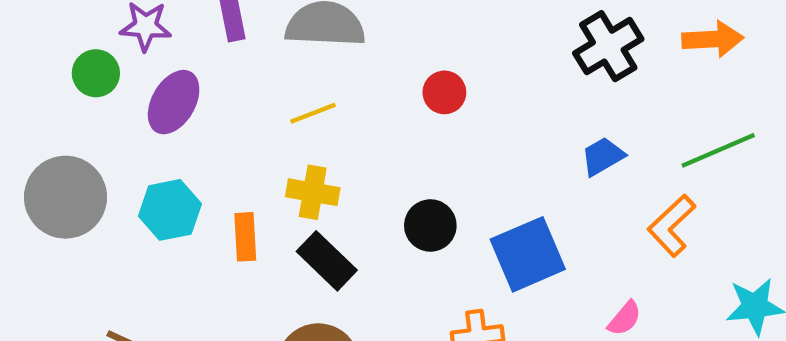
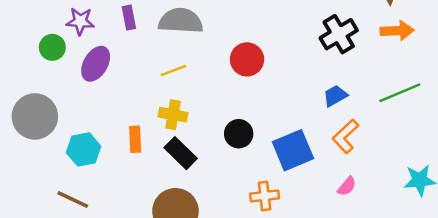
red circle: (444, 92) -> (247, 59), size x1.4
cyan hexagon: (170, 210) -> (84, 149), moved
orange L-shape: (672, 226) -> (345, 136), moved

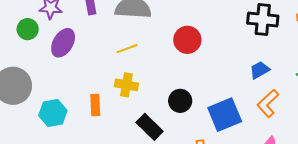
black cross: (339, 34) -> (263, 20), turned 36
black rectangle: (181, 153) -> (150, 127), moved

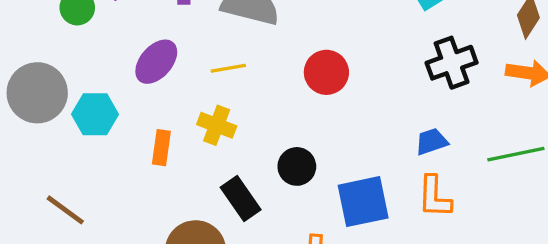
black cross: (263, 20) -> (452, 63), turned -36
purple ellipse: (63, 43) -> (156, 62), moved
orange L-shape: (268, 103) -> (435, 197), turned -56
cyan hexagon: (53, 113) -> (95, 114), moved

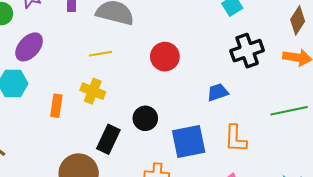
purple ellipse: (156, 62) -> (29, 47), moved
blue trapezoid: (431, 142) -> (218, 92), moved
black rectangle: (241, 198) -> (108, 139), turned 60

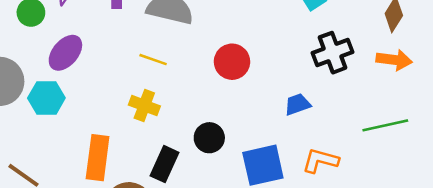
yellow line: (101, 54) -> (153, 60), turned 30
orange rectangle: (56, 106) -> (98, 158), moved, size x1.6
orange L-shape: (236, 139) -> (320, 161), turned 104

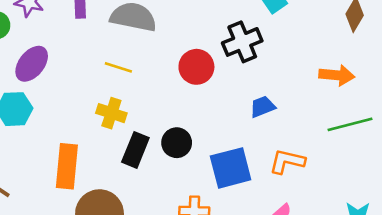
black cross: (333, 53) -> (242, 42), moved
orange arrow: (394, 60) -> (337, 75), moved
black rectangle: (164, 164) -> (135, 150), moved

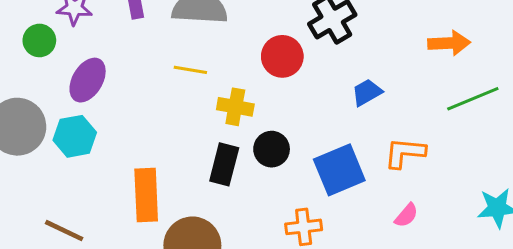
yellow cross: (111, 113) -> (235, 107), moved

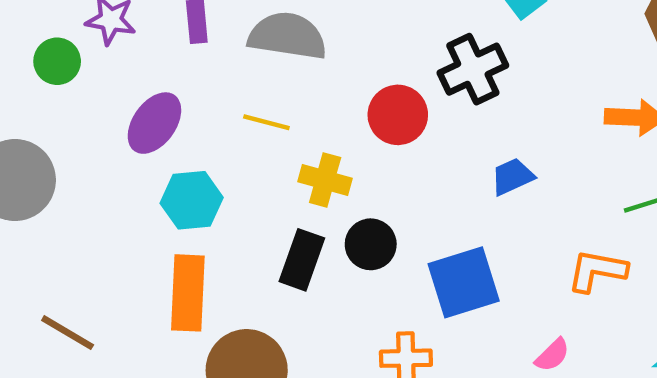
purple ellipse: (88, 80) -> (154, 123), moved
cyan hexagon: (75, 136) -> (192, 200), moved
orange L-shape: (405, 153) -> (597, 271), moved

